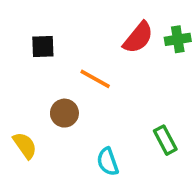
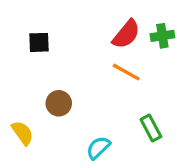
orange line: (95, 79) -> (126, 72), moved
cyan semicircle: (108, 162) -> (98, 148), turned 65

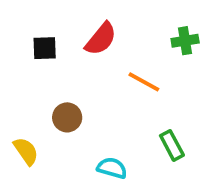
red semicircle: (126, 34) -> (101, 39), moved
cyan semicircle: (98, 148) -> (112, 168), turned 60

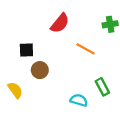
black square: (45, 48) -> (26, 50), moved
cyan semicircle: (112, 168) -> (79, 100), moved

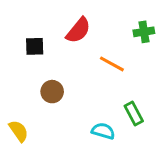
black square: (26, 50) -> (35, 46), moved
yellow semicircle: (15, 90) -> (19, 131), moved

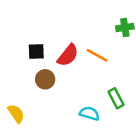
red semicircle: (78, 30) -> (68, 55), moved
black square: (35, 46) -> (36, 51), moved

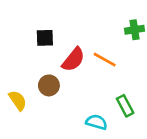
black square: (36, 51) -> (45, 38), moved
yellow semicircle: (16, 113) -> (18, 100), moved

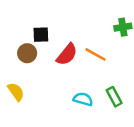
brown circle: (49, 85) -> (27, 53), moved
cyan semicircle: (96, 122) -> (83, 99), moved

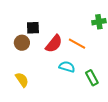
yellow semicircle: (16, 92) -> (22, 80), moved
cyan semicircle: (83, 99) -> (67, 67), moved

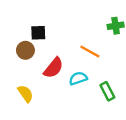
red semicircle: (54, 44) -> (54, 68), moved
cyan semicircle: (67, 67) -> (78, 78), turned -35

